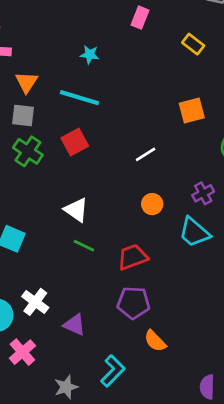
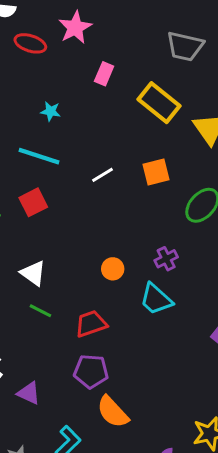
yellow rectangle: (193, 44) -> (159, 103), size x1.8
white line: (146, 154) -> (103, 175), moved
orange semicircle: (155, 341) -> (113, 412), size x1.4

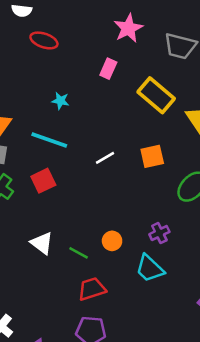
pink star: (75, 28) -> (128, 28), moved
green line: (40, 311) -> (79, 253), moved

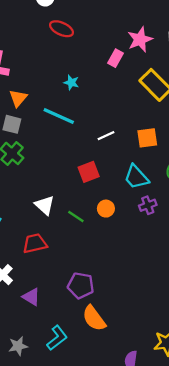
pink star: (128, 28) -> (140, 39), moved
red square: (43, 181) -> (89, 172), moved
cyan trapezoid: (150, 269) -> (136, 177), moved
red trapezoid: (92, 289) -> (35, 243), moved

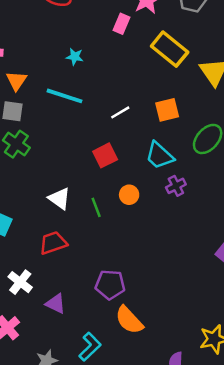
green line: (76, 217) -> (96, 207), turned 42

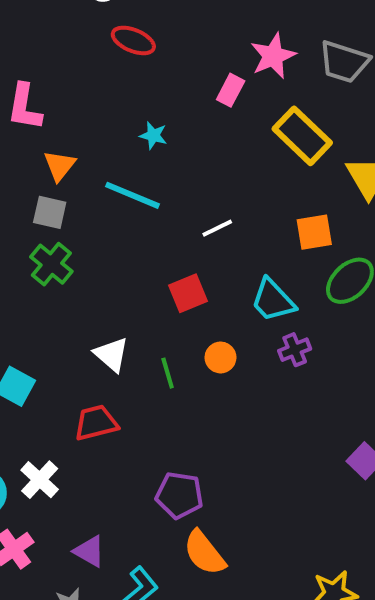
orange square: (167, 110) -> (314, 232), moved
purple triangle: (56, 304) -> (89, 551), moved

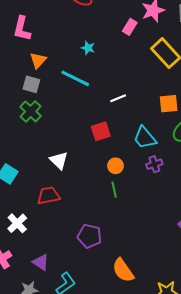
green line: (168, 373) -> (114, 190), moved
orange semicircle: (204, 553) -> (123, 270), moved

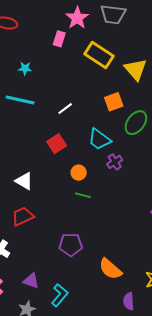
green line: (114, 190) -> (83, 195), turned -49

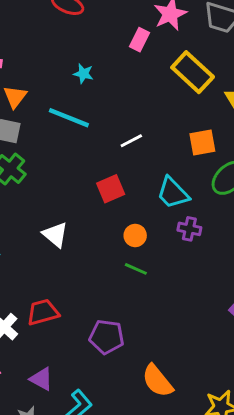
purple cross: (115, 162) -> (189, 229), turned 35
red trapezoid: (23, 216) -> (43, 312), moved

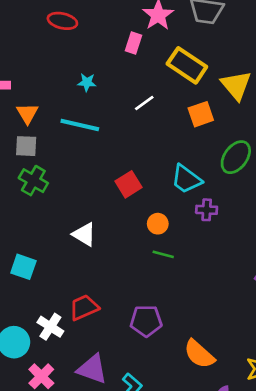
white line: (131, 141) -> (144, 103), moved
orange square: (202, 143) -> (201, 114), moved
purple triangle: (41, 379) -> (92, 369), size x1.4

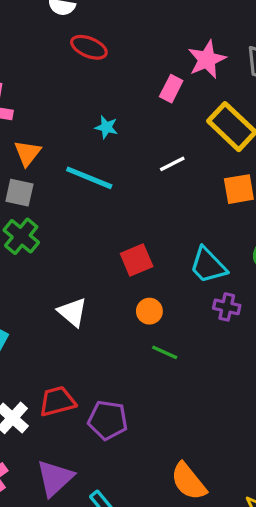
orange circle: (158, 224) -> (149, 311), moved
purple pentagon: (146, 321) -> (108, 420), moved
purple triangle: (92, 369) -> (55, 478), turned 48

